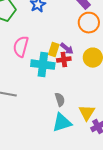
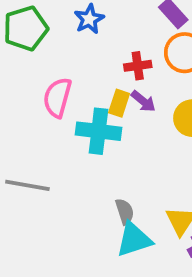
red cross: (64, 60) -> (138, 66), moved
gray semicircle: (60, 100) -> (125, 212), moved

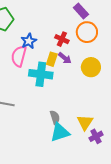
blue star: (89, 19) -> (29, 41), moved
red cross: (138, 66) -> (62, 39), turned 32

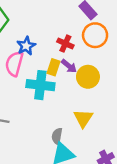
yellow circle: (91, 67) -> (88, 77), moved
gray semicircle: (55, 117) -> (57, 136), turned -152
yellow triangle: (85, 122) -> (83, 118), moved

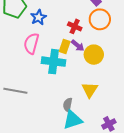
blue star: (26, 46) -> (38, 17), moved

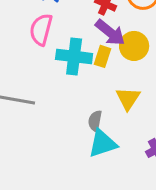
purple arrow: (78, 45) -> (110, 32), size x1.5
yellow rectangle: (65, 46) -> (103, 56), moved

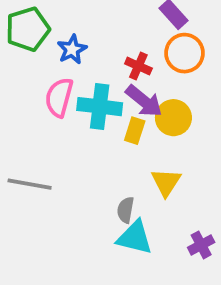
cyan cross: (74, 56) -> (100, 107), moved
cyan triangle: (103, 143) -> (135, 238), turned 32

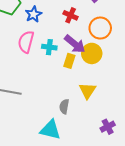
orange circle: (185, 53) -> (100, 28), moved
red cross: (138, 66) -> (71, 15), moved
cyan cross: (100, 107) -> (49, 47), size x0.6
cyan triangle: (135, 238) -> (50, 130), moved

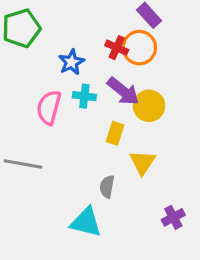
blue star: (33, 14) -> (71, 62), moved
orange circle: (100, 28) -> (139, 48), moved
pink semicircle: (26, 42) -> (49, 107), moved
yellow rectangle: (69, 61) -> (115, 133), moved

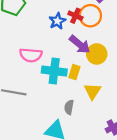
blue star: (71, 62) -> (57, 21), moved
cyan cross: (84, 96) -> (54, 71), moved, size x1.6
pink semicircle: (49, 107) -> (31, 55), turned -100

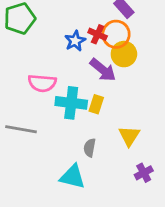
yellow circle: (97, 54) -> (124, 54), moved
yellow triangle: (92, 91) -> (129, 136), moved

